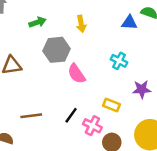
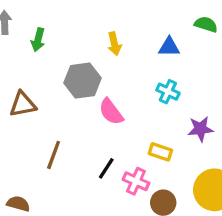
green arrow: (38, 22) -> (38, 40), moved, turned 126
blue triangle: (129, 23) -> (169, 47), moved
brown line: (31, 116) -> (54, 155), moved, turned -60

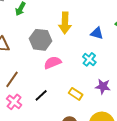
yellow arrow: (114, 44) -> (65, 23), size x1.5
pink semicircle: (111, 112) -> (53, 63), turned 90
pink cross: (136, 181) -> (14, 102), moved

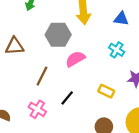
brown line: (12, 79) -> (42, 76), moved

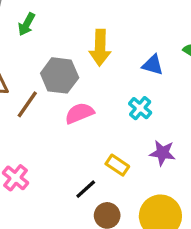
brown line: (42, 76) -> (27, 104), moved
black line: (67, 98) -> (86, 189), moved

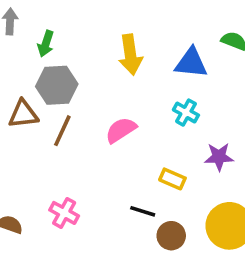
blue triangle: (153, 65) -> (191, 63), size x1.4
gray hexagon: (60, 75) -> (57, 85), moved
black line: (86, 189) -> (143, 211), turned 70

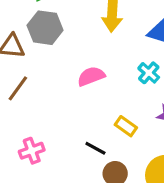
brown line: (62, 131) -> (18, 88), moved
pink cross: (64, 213) -> (32, 151), moved, turned 30

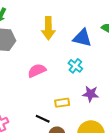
yellow rectangle: (126, 126) -> (62, 103), turned -40

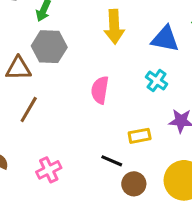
pink semicircle: (37, 71) -> (100, 90), turned -54

